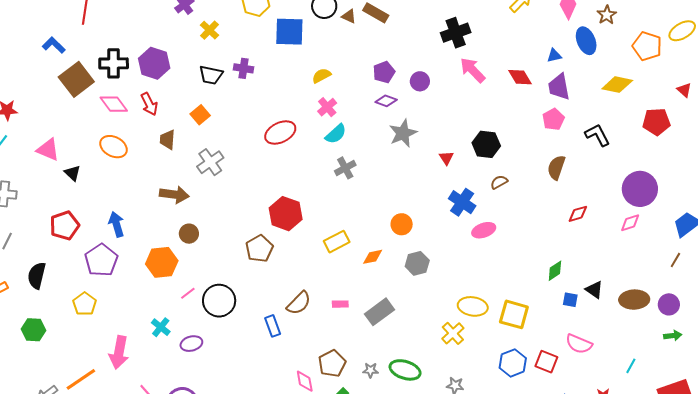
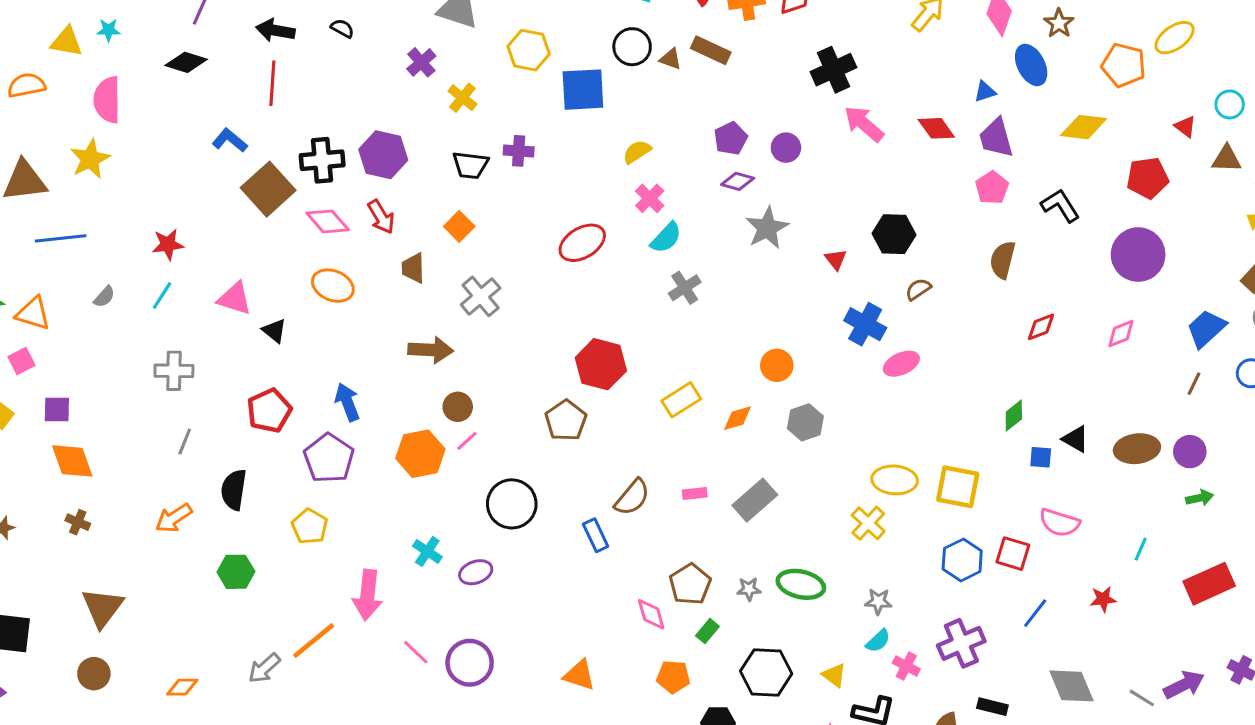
purple circle: (640, 189) -> (1138, 255), moved
pink line: (188, 293) -> (467, 441), moved

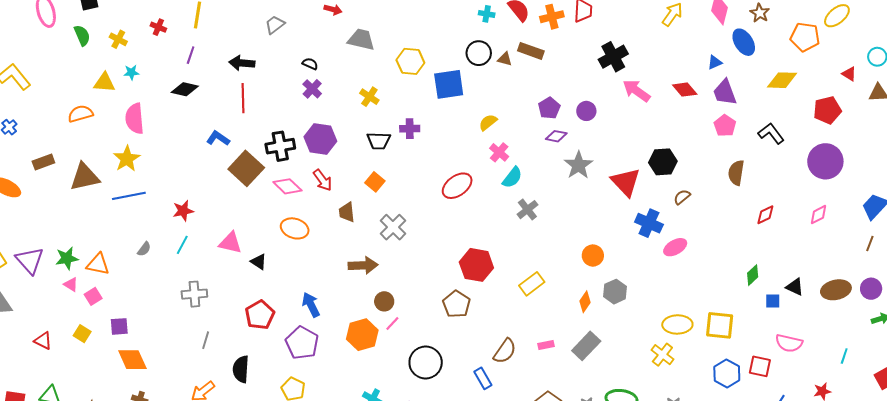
black semicircle: (342, 28) -> (310, 64), moved
purple cross: (421, 62) -> (312, 89), moved
blue line: (61, 238) -> (129, 196), moved
red triangle: (836, 260) -> (626, 182), size x2.0
orange diamond: (737, 418) -> (585, 302), moved, turned -35

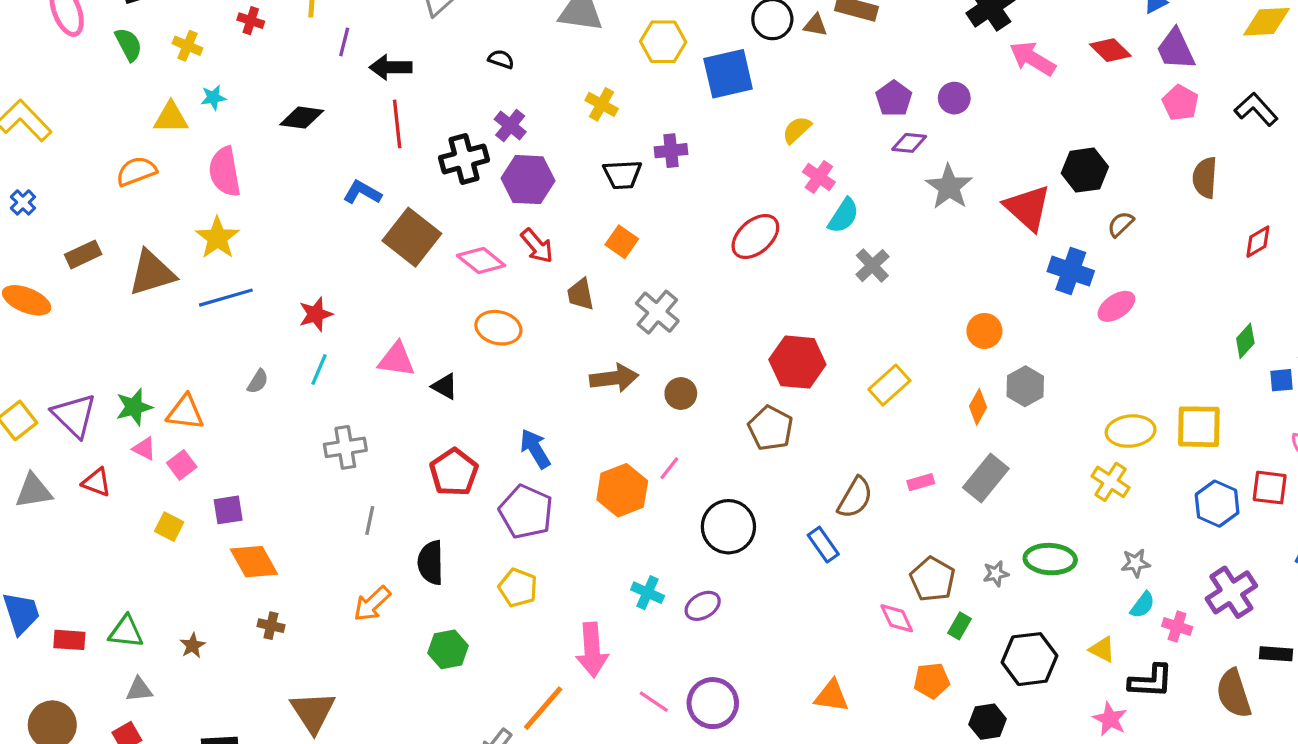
purple line: (191, 55) -> (344, 42), moved
purple cross: (312, 89) -> (510, 125), moved
black cross: (280, 146) -> (464, 159), moved
brown circle: (384, 301) -> (681, 394), moved
red triangle: (43, 341) -> (96, 482), moved

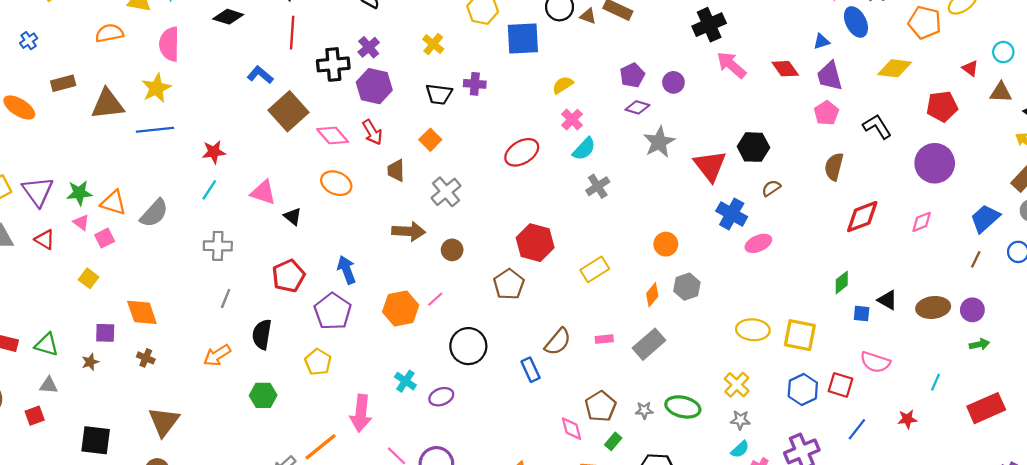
red diamond: (1258, 242) -> (862, 217), size x1.6
gray semicircle: (258, 381) -> (154, 213), moved, size x1.8
yellow cross: (1110, 482) -> (737, 385), moved
purple square: (228, 510) -> (105, 333), moved

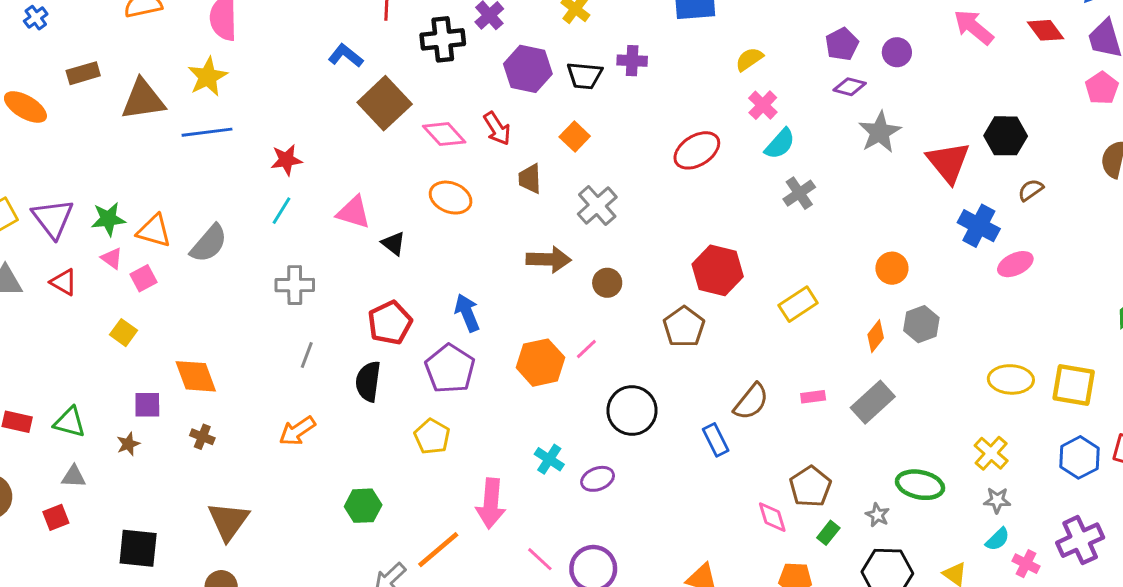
purple hexagon: (374, 86) -> (528, 69), moved
black semicircle: (262, 334) -> (368, 381), moved
green hexagon: (263, 395) -> (363, 506), moved
gray star: (644, 410) -> (878, 515), moved, turned 30

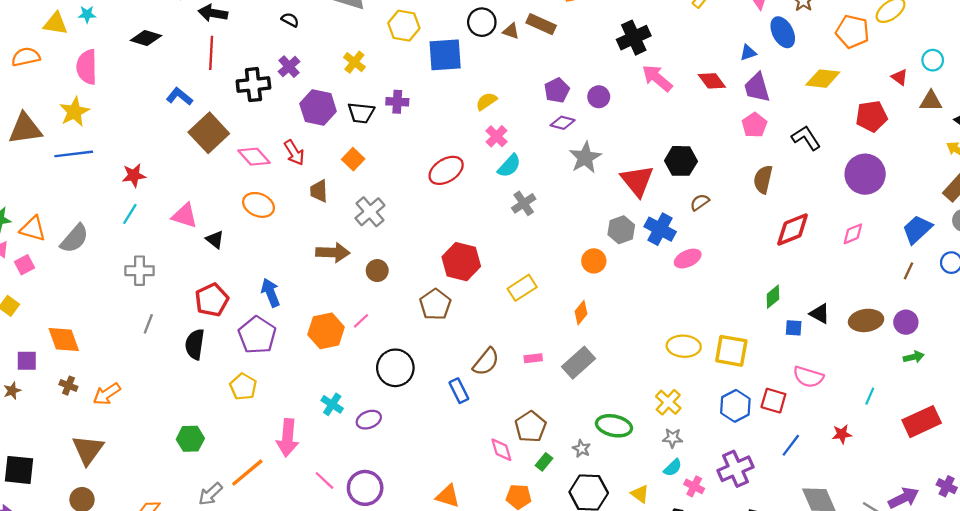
gray hexagon: (921, 324) -> (621, 230), moved
orange arrow: (297, 431) -> (107, 394), moved

